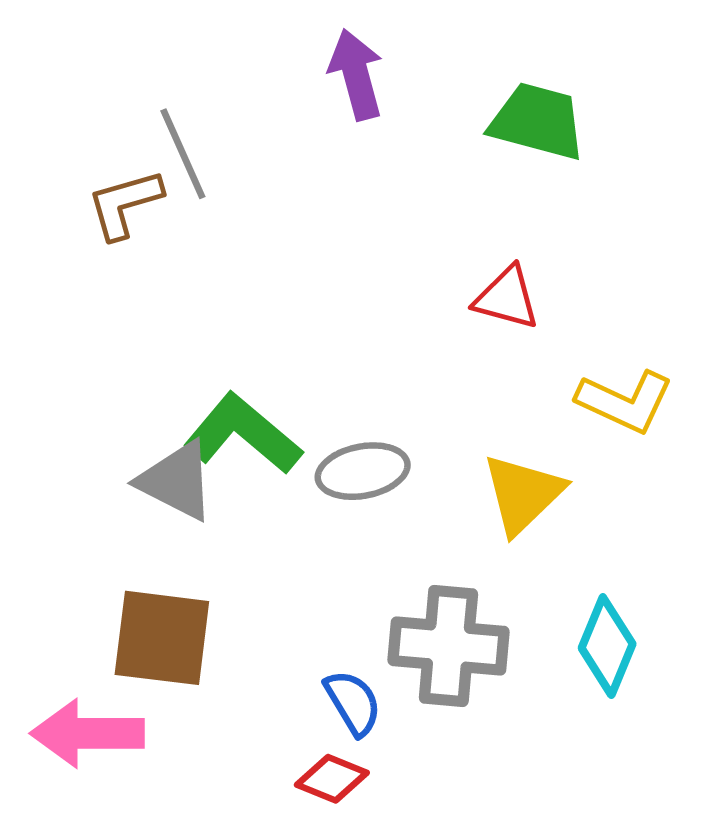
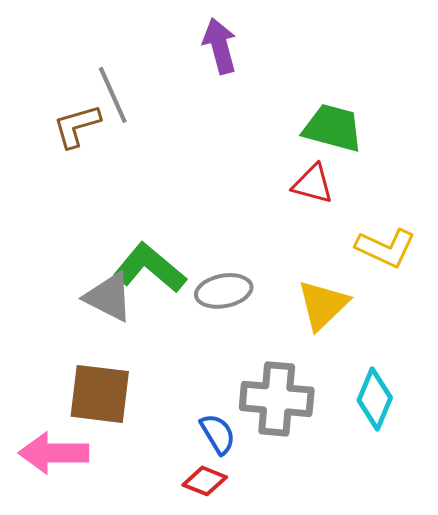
green trapezoid: (538, 121) -> (333, 128), moved

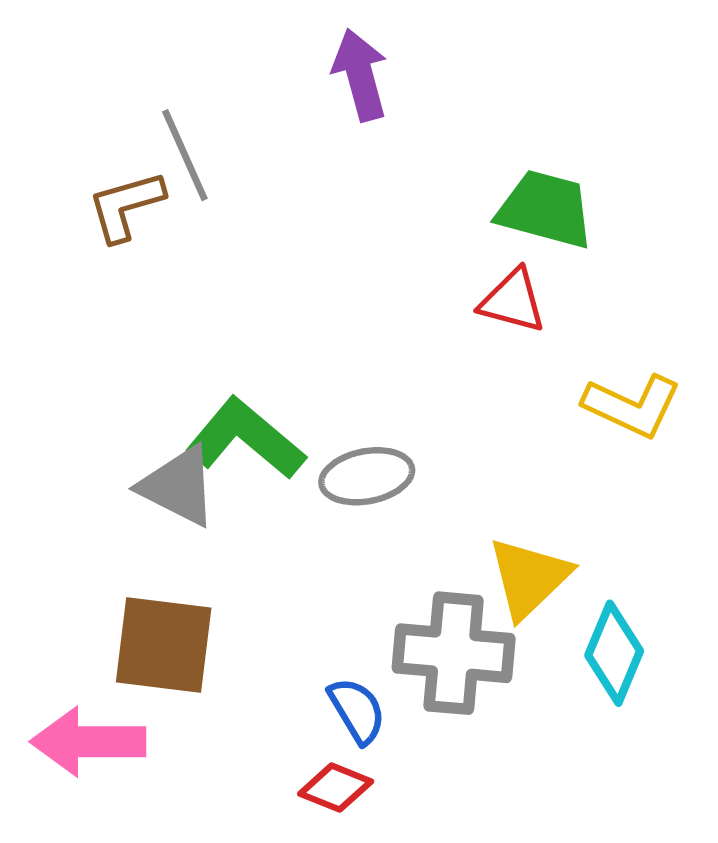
yellow triangle: (323, 305) -> (529, 578), moved

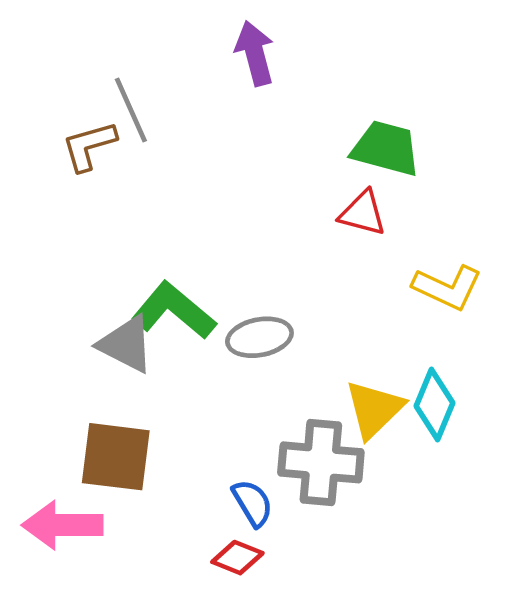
cyan diamond: (614, 653) -> (435, 404), moved

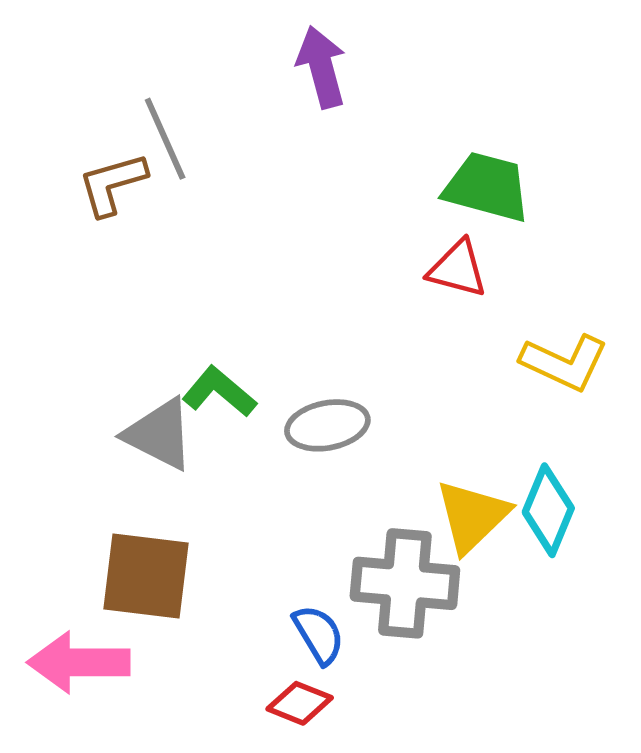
green L-shape: (174, 311) -> (219, 392), size x0.7

